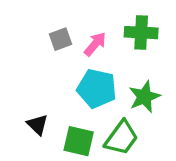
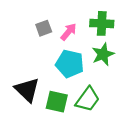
green star: (144, 97) -> (103, 54), moved
black triangle: (38, 125) -> (27, 90), size x1.6

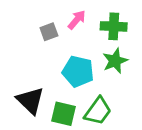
pink arrow: (69, 32) -> (77, 20), moved

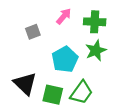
gray square: (49, 32) -> (33, 32), moved
cyan pentagon: (78, 71) -> (65, 59), turned 30

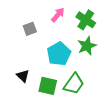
green cross: (95, 22) -> (86, 20), turned 30
black triangle: (25, 84) -> (23, 76), size x0.6

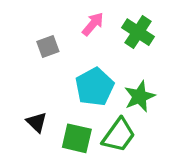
green star: (87, 46) -> (140, 96), moved

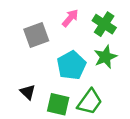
gray square: (48, 47) -> (36, 35), size x1.5
green star: (140, 96) -> (105, 57), moved

